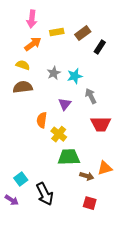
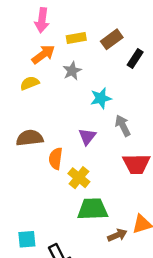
yellow semicircle: (23, 65) -> (30, 83), turned -40
gray star: (54, 73) -> (72, 71), moved
brown semicircle: (23, 87) -> (30, 138), moved
brown arrow: (87, 176) -> (117, 235), turned -40
cyan square: (21, 179) -> (27, 239), turned 32

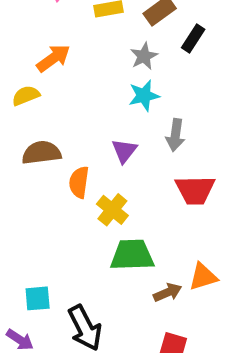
orange arrow: (43, 54) -> (53, 58), moved
gray star: (72, 71) -> (144, 56), moved
yellow semicircle: (30, 83) -> (26, 96), moved
gray arrow: (123, 126) -> (175, 135), turned -145

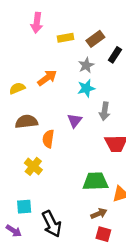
orange arrow: (53, 58) -> (47, 78), moved
yellow cross: (112, 210) -> (33, 166), moved
green trapezoid: (132, 255) -> (95, 181), moved
brown arrow: (168, 292) -> (99, 214), moved

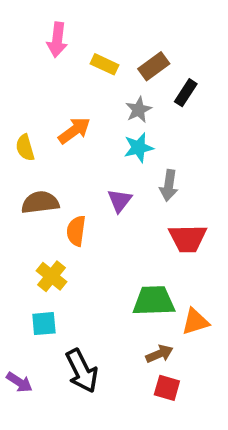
yellow rectangle: (65, 38) -> (104, 64), turned 35
yellow semicircle: (17, 88) -> (25, 148), turned -84
cyan square: (24, 207) -> (44, 324), moved

